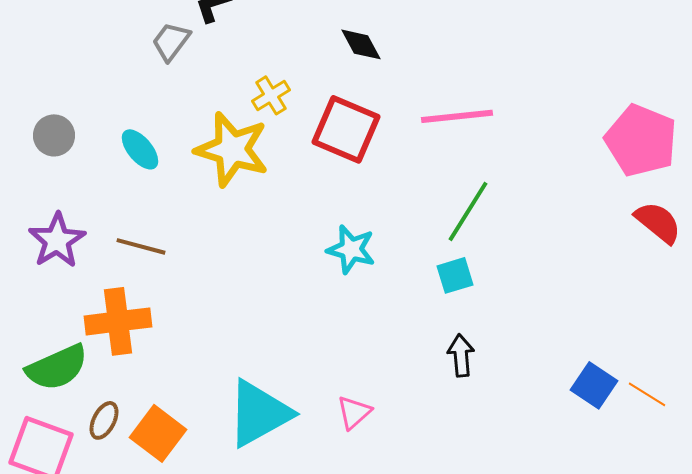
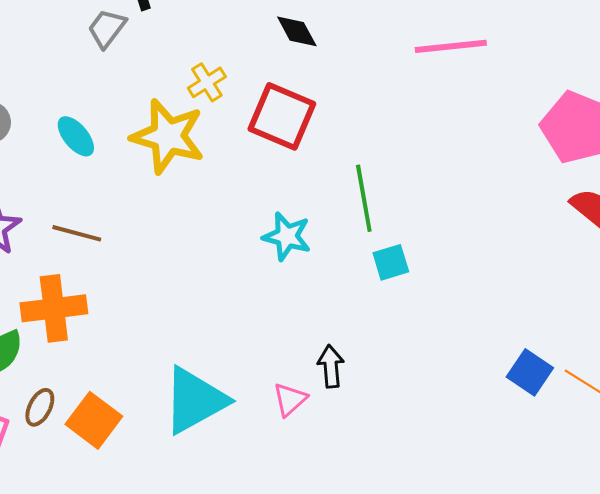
pink line: (457, 116) -> (451, 46), moved
green line: (468, 211) -> (364, 198), moved, turned -42
black arrow: (461, 355) -> (331, 366), moved

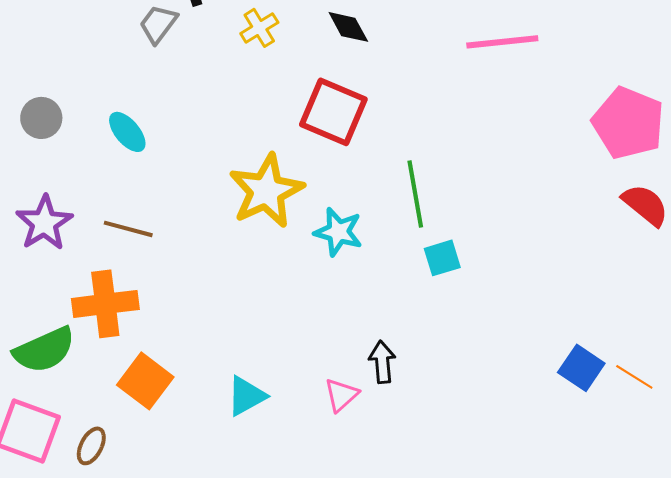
yellow cross: (207, 82) -> (259, 28), moved
yellow star: (168, 136) -> (266, 191), moved, turned 30
cyan triangle: (195, 400) -> (246, 396), size x0.6
brown ellipse: (40, 407) -> (91, 446), moved
orange square: (94, 420) -> (145, 381), moved

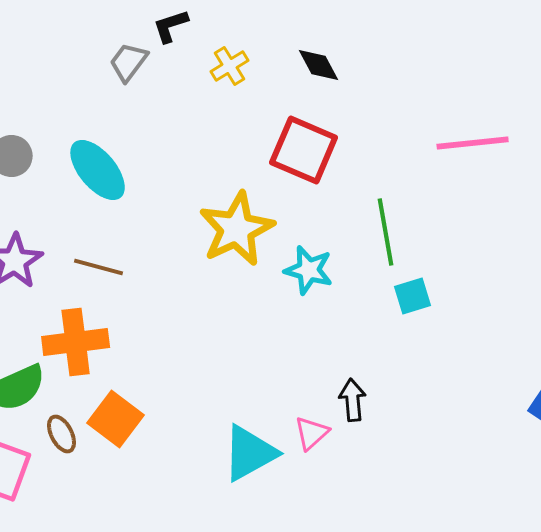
pink line: (502, 42) -> (473, 143), moved
cyan ellipse: (127, 132) -> (98, 170), size x1.5
cyan triangle: (246, 396) -> (250, 453), moved, size x1.4
brown ellipse: (91, 446) -> (62, 434), moved, turned -54

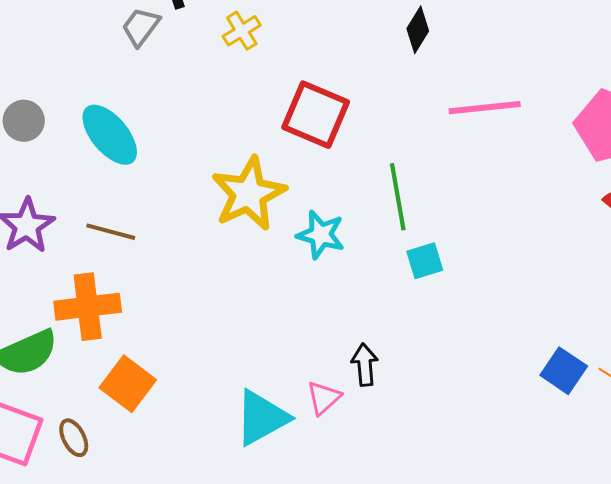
black diamond: (319, 65) -> (418, 30), moved, turned 60
brown ellipse: (62, 434) -> (74, 438), moved

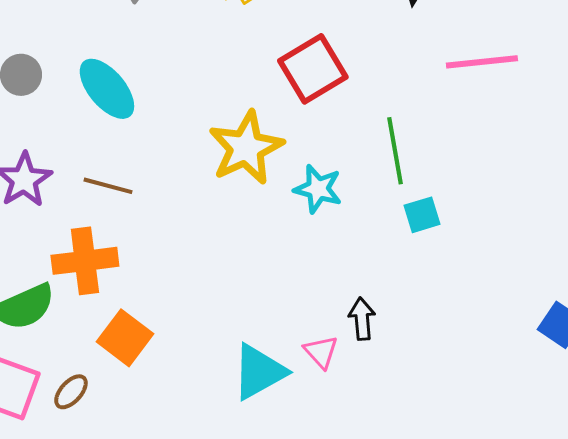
red square: (316, 115) -> (313, 69), turned 36
pink triangle: (324, 398) -> (321, 352), turned -30
brown ellipse: (74, 438) -> (71, 392), turned 69

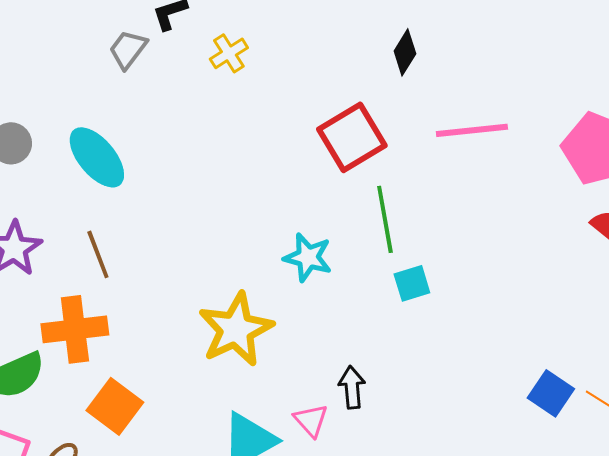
red square: (313, 69) -> (352, 137), moved
yellow star: (246, 148) -> (236, 329), moved
brown line: (108, 186) -> (98, 254), turned 54

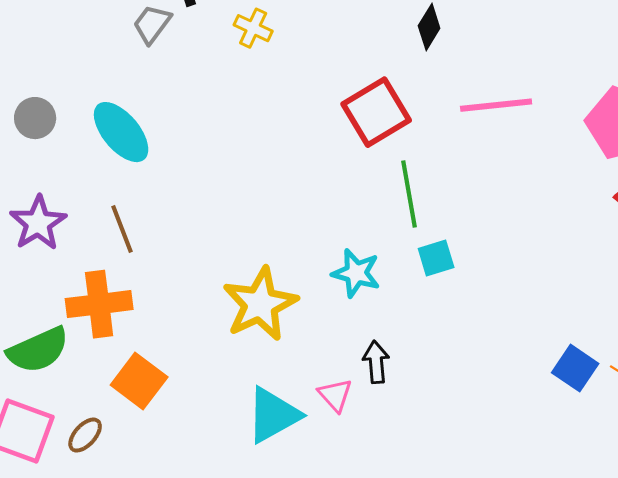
yellow cross: (229, 53) -> (253, 28), turned -33
cyan star: (308, 257) -> (356, 273), moved

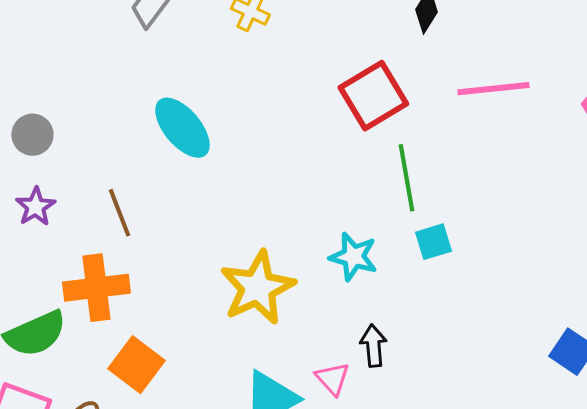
gray circle: (35, 118) -> (32, 135), moved
cyan ellipse: (121, 132) -> (182, 128), moved
purple star: (38, 223) -> (35, 207), size x0.7

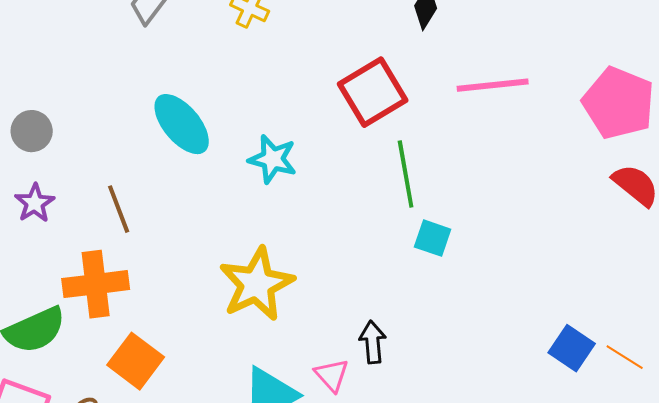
cyan square: (433, 242) -> (433, 238), turned 36
cyan star: (353, 257) -> (273, 159), moved

